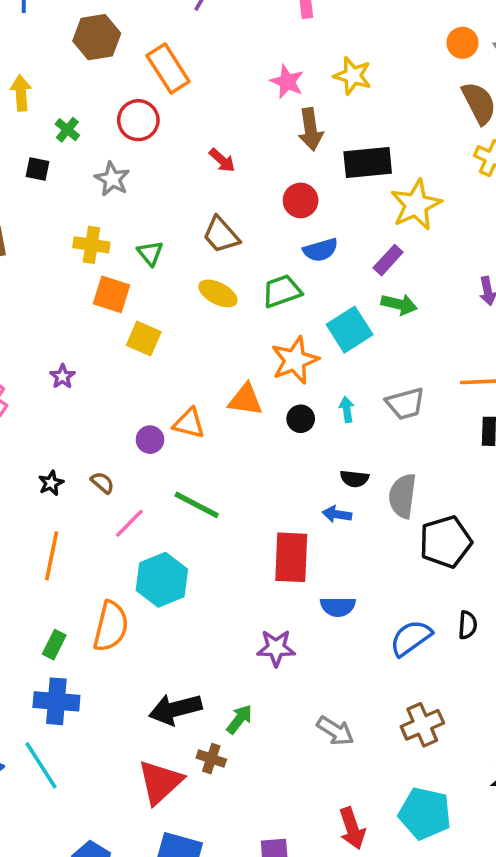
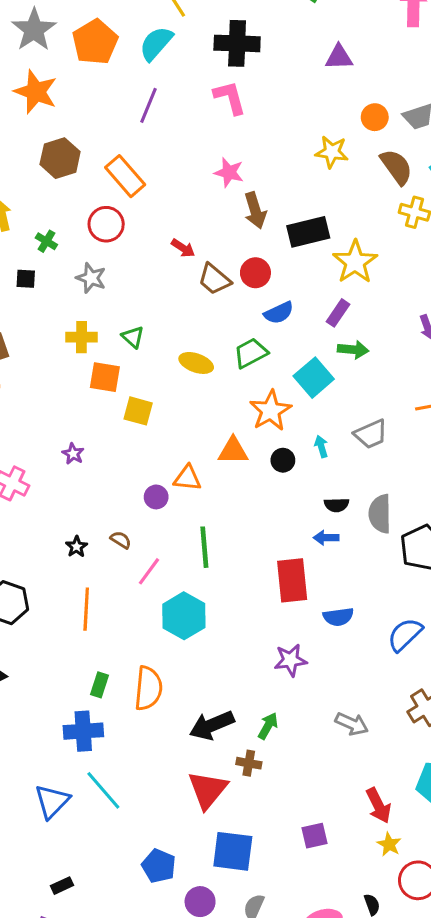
yellow star: (353, 76) -> (332, 152), moved
brown trapezoid: (221, 235) -> (214, 279), moved
green line: (197, 505) -> (204, 547), turned 66
orange semicircle: (111, 626) -> (148, 688), moved
blue cross: (56, 701) -> (83, 731), moved

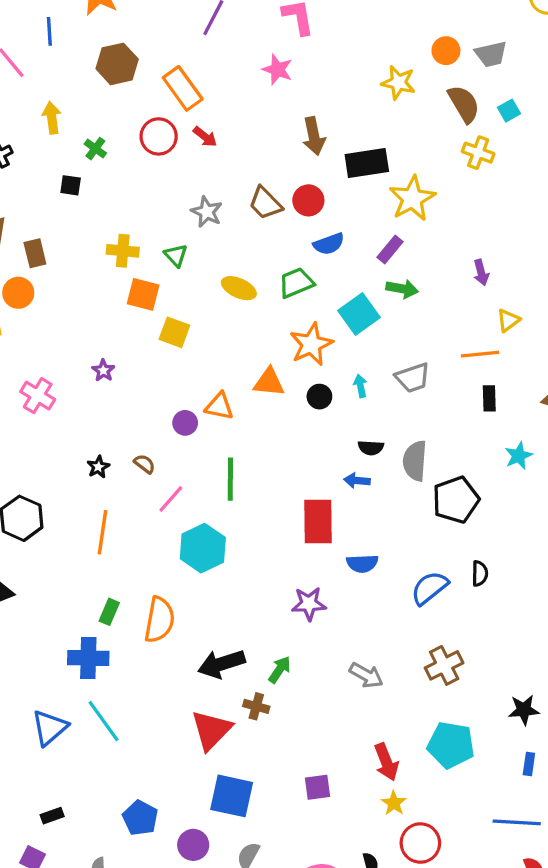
pink star: (229, 172) -> (278, 70), moved
red arrow: (183, 248) -> (205, 137), moved
gray star: (91, 278) -> (207, 212), moved
blue pentagon: (159, 866) -> (140, 818), moved

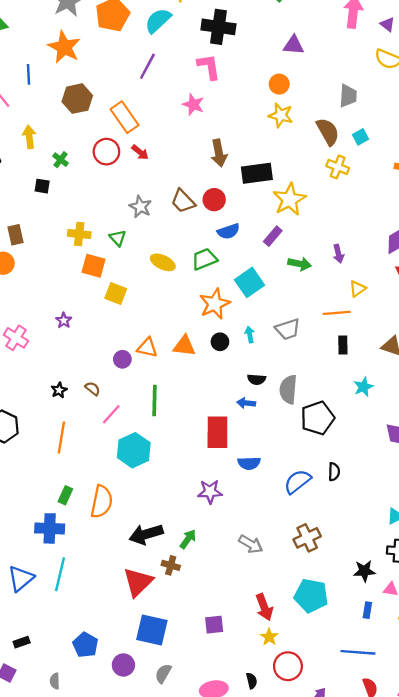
orange circle: (446, 51) -> (279, 84), moved
gray trapezoid: (491, 54) -> (348, 96), turned -75
green arrow: (402, 289) -> (300, 264), moved
orange triangle: (269, 382) -> (184, 346), moved
cyan line: (104, 721) -> (60, 574), turned 48

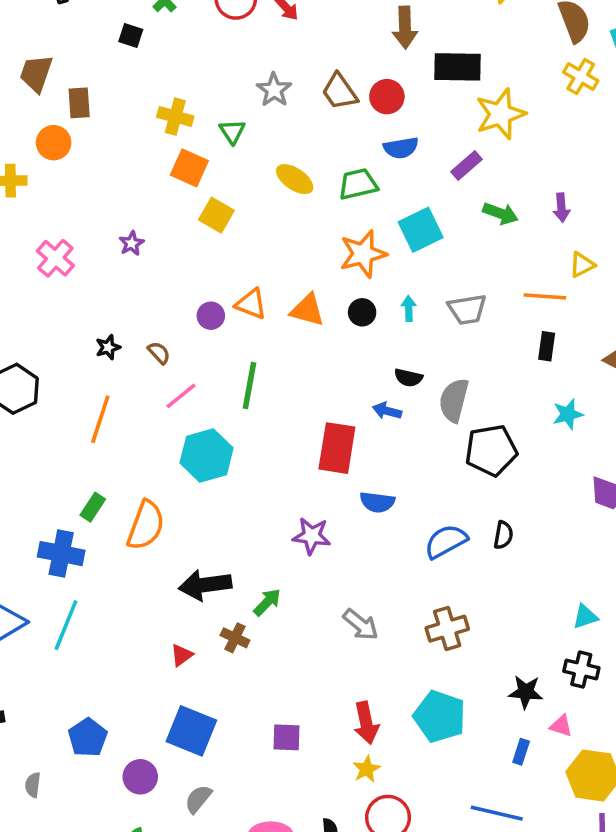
red triangle: (138, 582) -> (182, 655), size x0.5

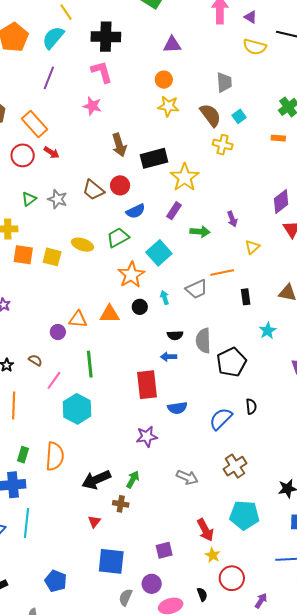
green triangle: (232, 132) -> (29, 199), moved, turned 42
yellow square: (216, 215) -> (52, 257), moved
orange line: (545, 296) -> (222, 272), moved
purple circle: (140, 777) -> (152, 584), moved

